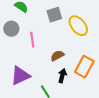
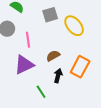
purple triangle: (20, 76) -> (24, 65), moved

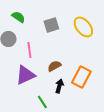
yellow ellipse: (74, 26) -> (83, 27), moved

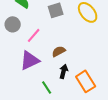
pink line: (29, 50) -> (34, 35), turned 49
orange rectangle: (81, 77) -> (86, 81), moved, turned -60

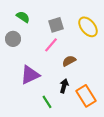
pink line: (34, 35) -> (51, 45), moved
brown semicircle: (59, 51) -> (69, 61), moved

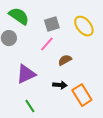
green semicircle: (23, 17) -> (19, 16), size x1.5
black arrow: (64, 86) -> (60, 85), turned 80
green line: (47, 102) -> (30, 106), moved

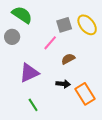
gray square: (52, 24) -> (64, 25), moved

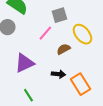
yellow ellipse: (87, 25) -> (82, 34), moved

